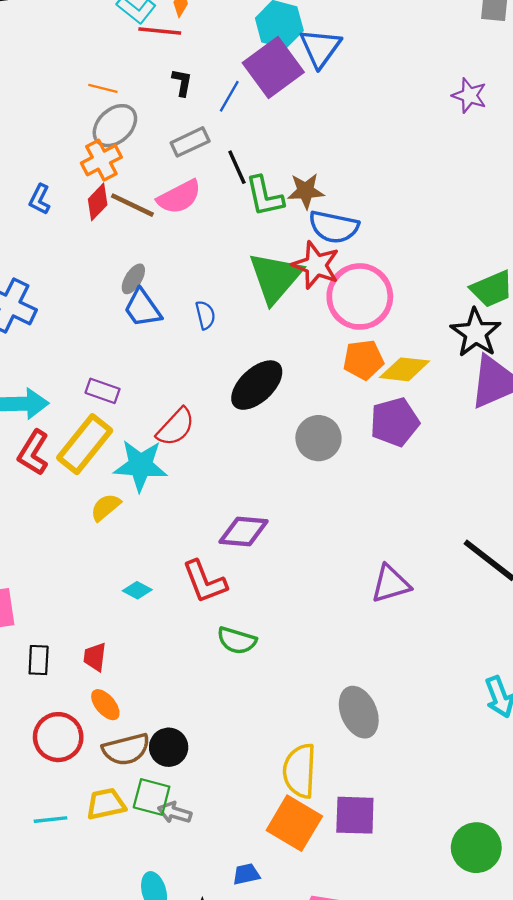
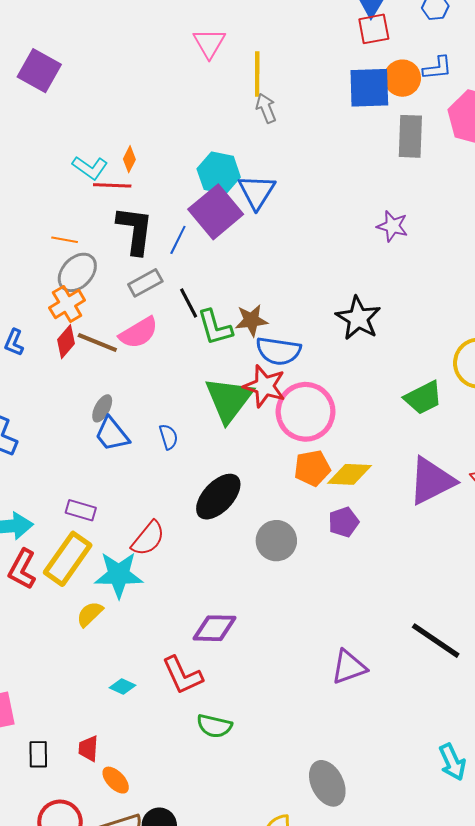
black L-shape: (182, 82) -> (135, 230), size x2.0
black star: (476, 333) -> (358, 318), moved
purple pentagon: (395, 422) -> (344, 522), size x0.7
orange ellipse: (105, 705) -> (116, 780), moved

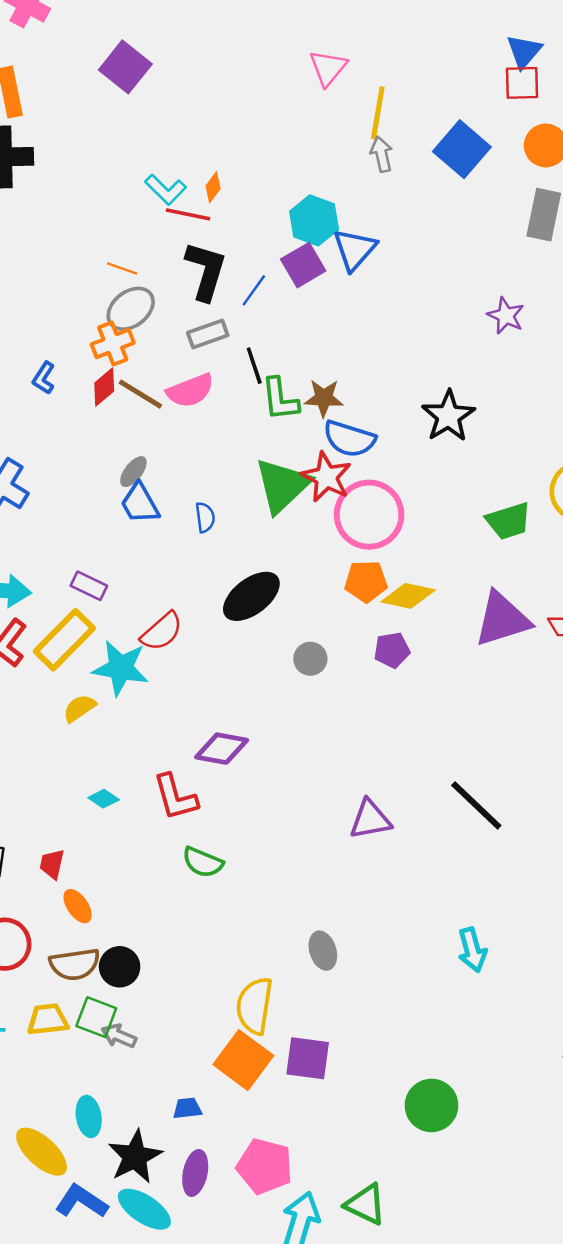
blue square: (369, 88) -> (462, 149), moved, turned 33
purple square: (216, 212) -> (303, 265), size x0.7
gray circle: (276, 541) -> (310, 659), size x0.7
gray ellipse: (327, 783) -> (323, 951), size x0.7

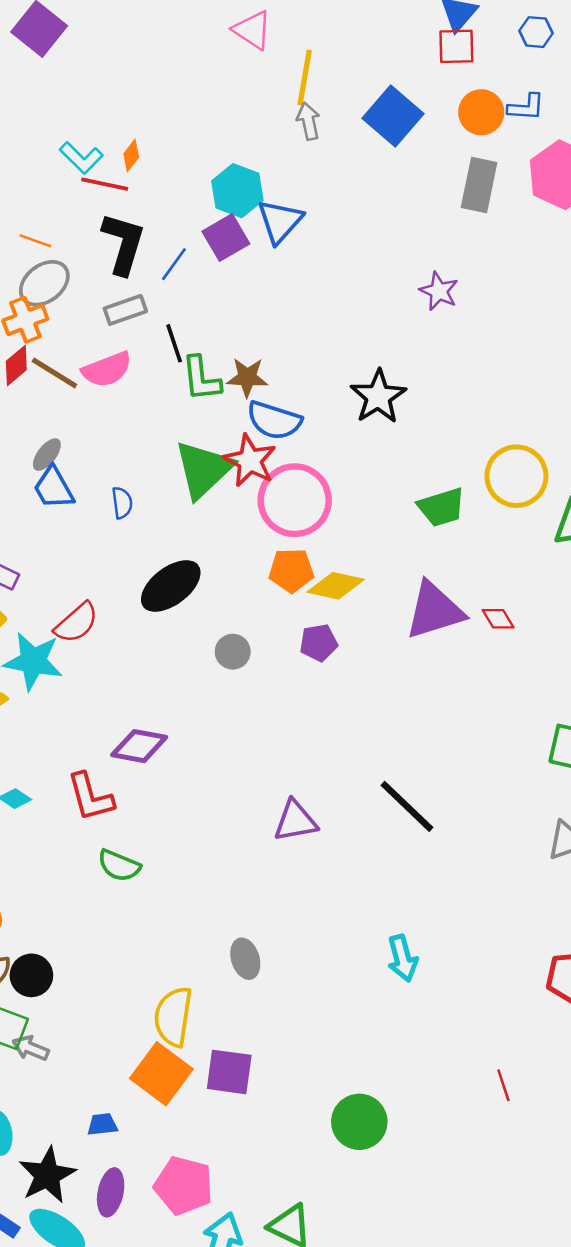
pink triangle: (328, 68) -> (252, 30), turned -36

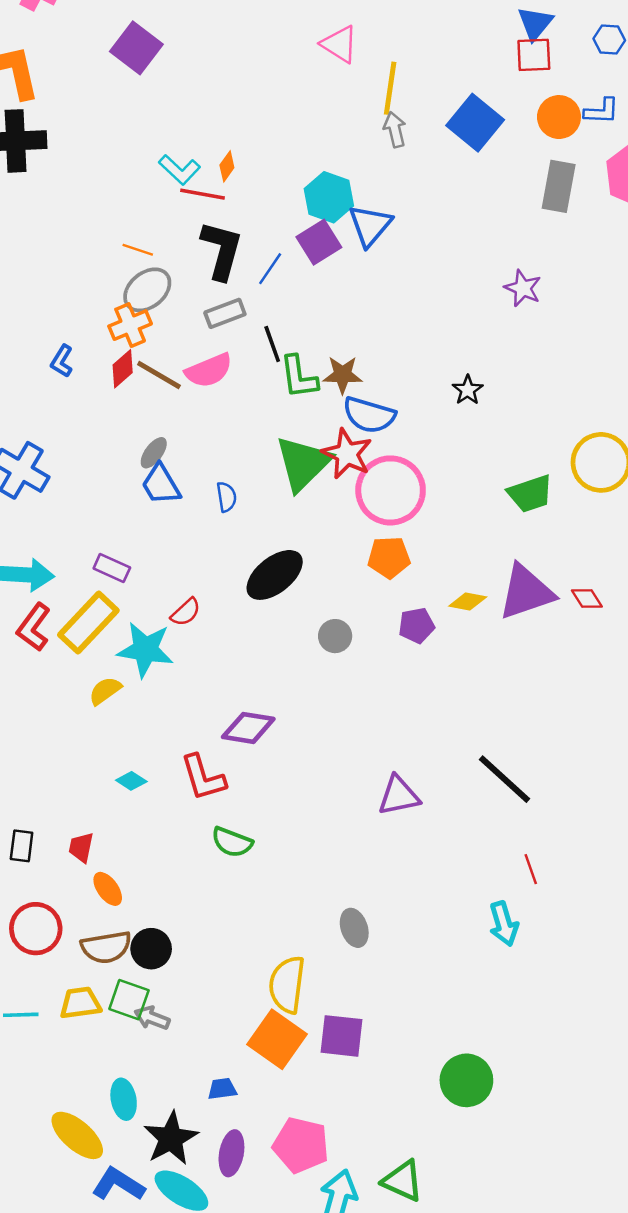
black star: (378, 397) -> (468, 390), size x0.6
yellow diamond: (336, 586) -> (468, 601), moved, size x0.7
red semicircle: (76, 623) -> (186, 612), size x0.7
red line: (503, 1085) -> (531, 869), moved

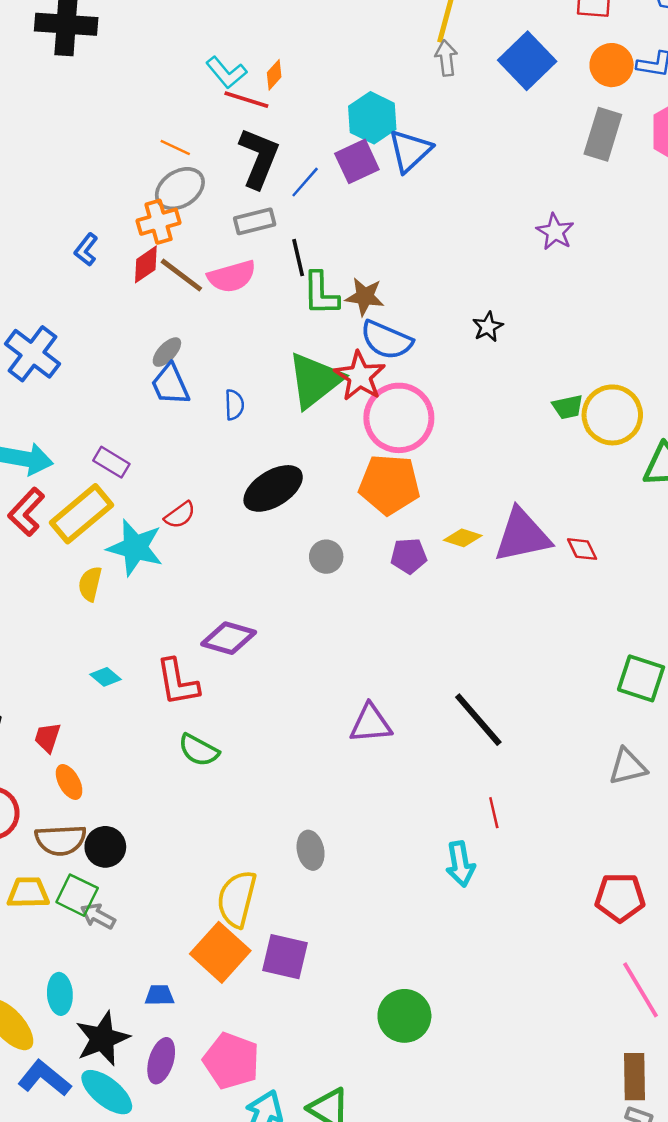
green trapezoid: (530, 494) -> (568, 407), moved, size x0.7
orange pentagon: (389, 557) -> (389, 484), size x1.4
yellow semicircle: (105, 691) -> (90, 584), turned -48

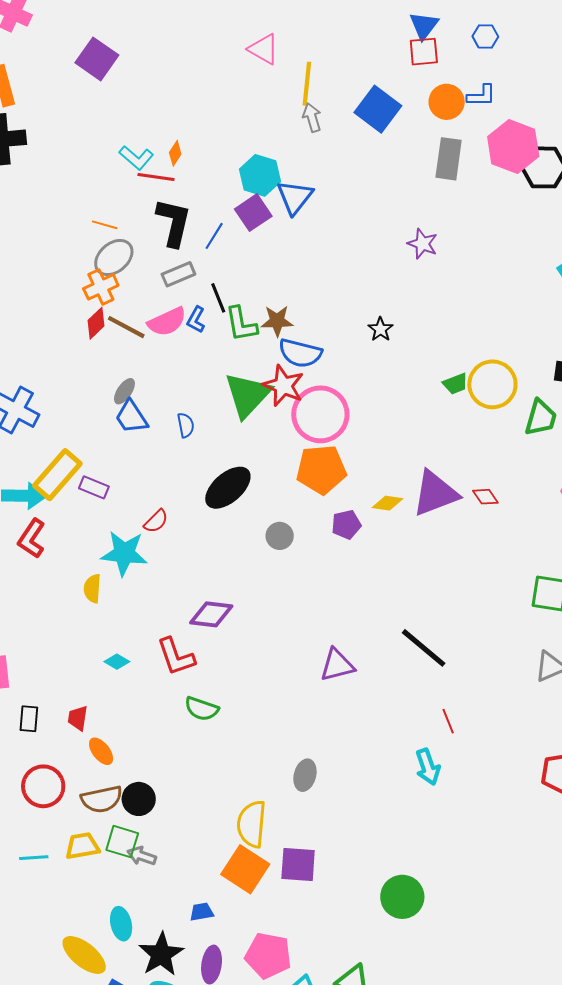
blue L-shape: (86, 250) -> (196, 320), moved
yellow rectangle: (81, 514) -> (57, 475), moved
gray ellipse: (311, 850) -> (305, 775), turned 36

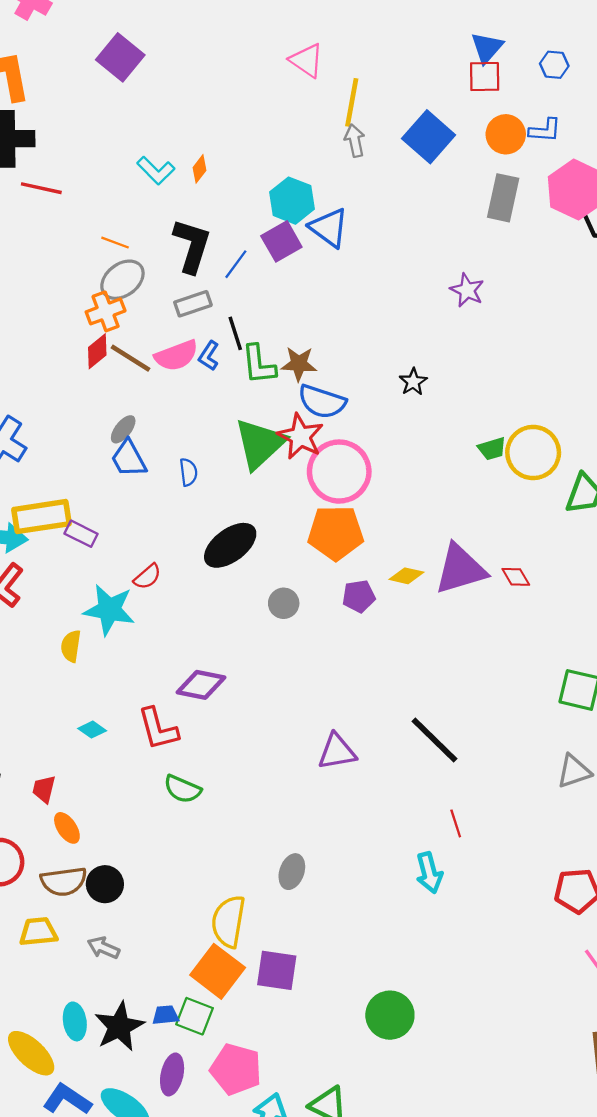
red line: (156, 177) -> (41, 188), moved
blue triangle: (295, 197) -> (329, 228), turned -36
yellow rectangle: (57, 475) -> (41, 517), turned 36
green square: (122, 842) -> (194, 1016), moved
black star: (161, 954) -> (119, 1027), moved

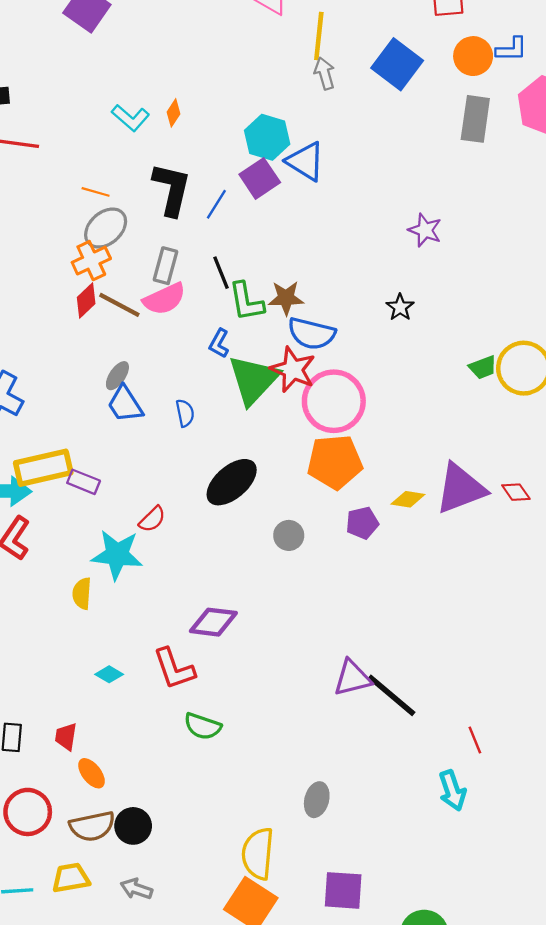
purple star: (467, 290) -> (425, 230), moved
gray rectangle: (193, 304) -> (165, 266), moved, turned -52
blue L-shape: (209, 356) -> (219, 343), moved
black line: (434, 740) -> (392, 695), moved
purple square: (277, 970) -> (343, 890), moved

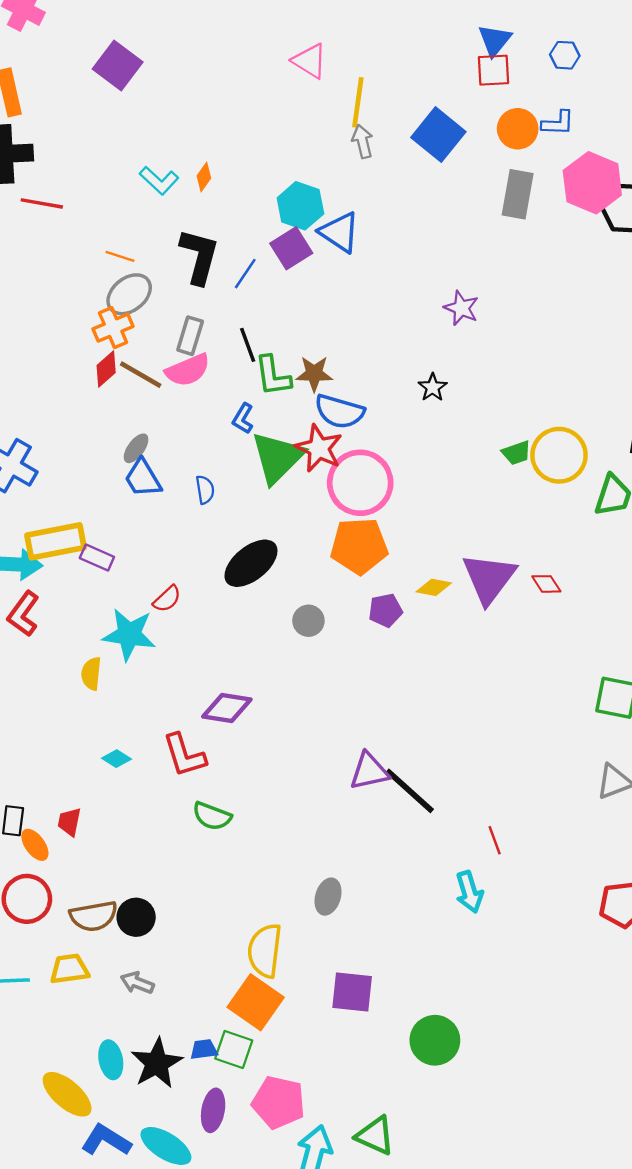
purple triangle: (461, 489) -> (489, 578), turned -34
orange ellipse: (92, 773) -> (35, 845), moved

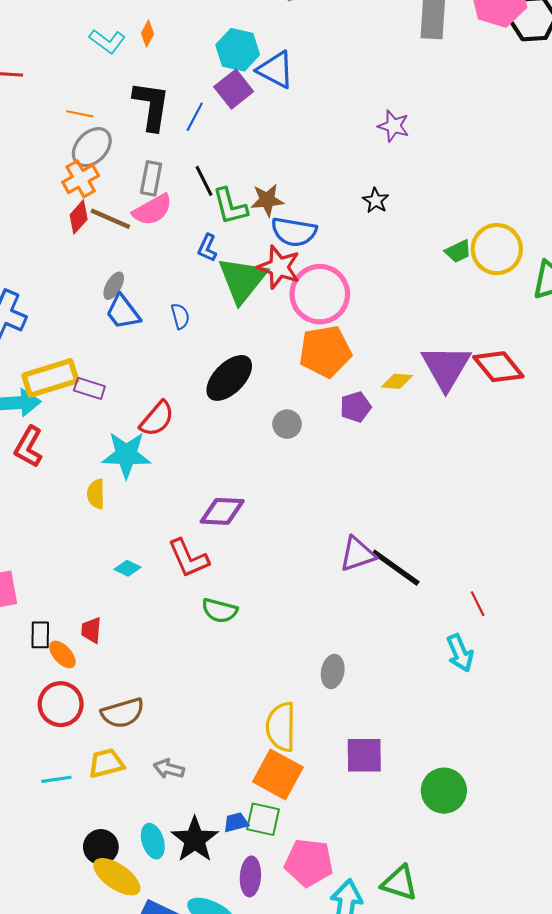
red diamond: (546, 584) -> (498, 367), size x1.8
red semicircle: (167, 599) -> (157, 419), size x1.4
black circle: (136, 917) -> (101, 847), moved

